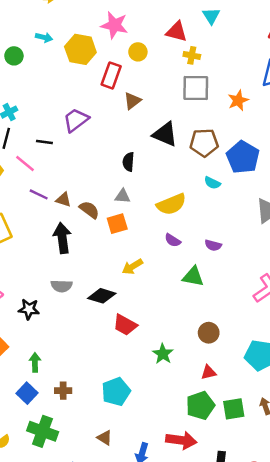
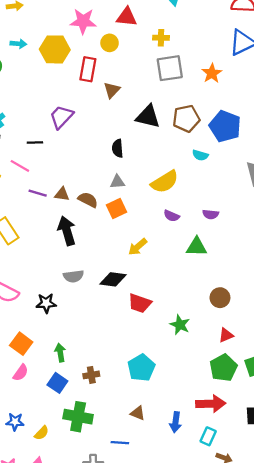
red triangle: (176, 32) -> (127, 17), moved

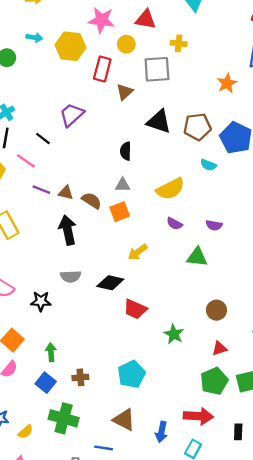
gray square: (170, 68) -> (157, 69), moved
black line: (35, 143) -> (43, 139), turned 35
brown triangle: (138, 413) -> (124, 420), size x1.5

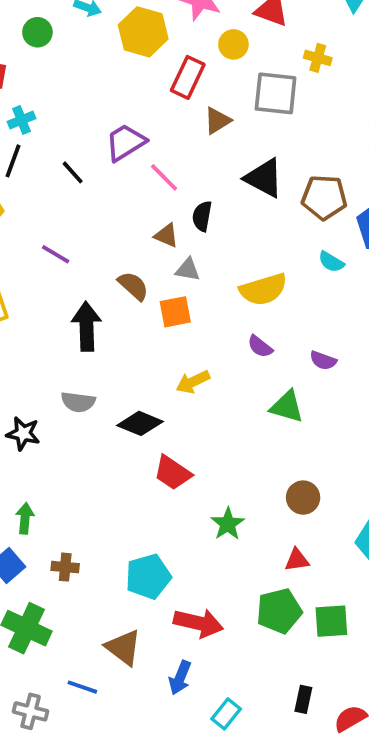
pink line: (26, 161) -> (164, 177), moved
brown triangle: (66, 193) -> (166, 235), moved
red arrow: (198, 416) -> (198, 623), moved

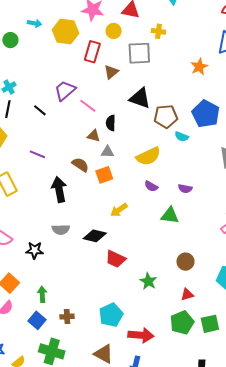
brown pentagon: (324, 197) -> (166, 116), moved

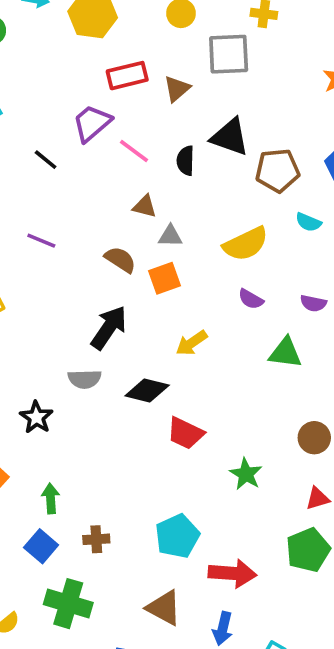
red rectangle: (92, 52) -> (127, 76), moved, turned 60
black semicircle: (111, 123) -> (185, 161), moved
cyan semicircle: (182, 137) -> (308, 222), moved
black arrow: (59, 189) -> (109, 328), moved, turned 45
black star: (35, 250) -> (36, 417), turned 30

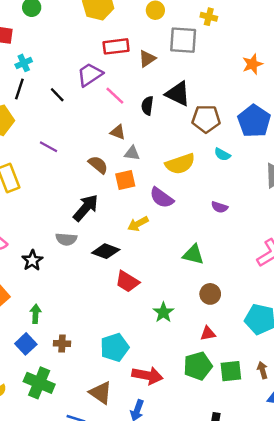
purple semicircle: (251, 299) -> (162, 198), moved, size x1.5
green triangle: (285, 353) -> (193, 255), moved

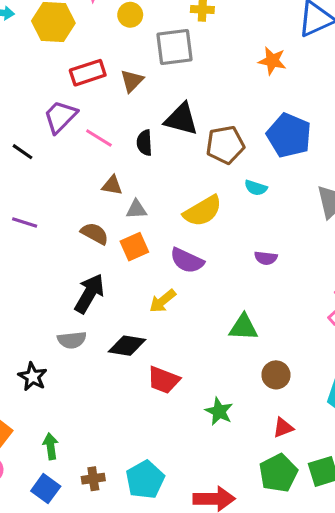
orange star: (252, 64) -> (272, 61), turned -30
cyan pentagon: (115, 347) -> (145, 480), moved

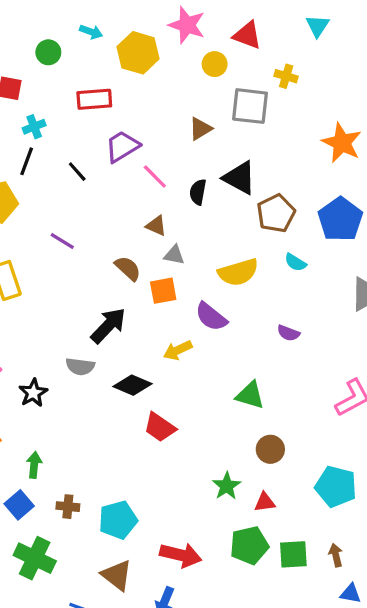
orange star: (272, 61) -> (342, 143), size x1.4
red rectangle: (88, 73) -> (94, 99), moved
brown pentagon: (225, 145) -> (276, 213), turned -30
green star: (219, 411) -> (227, 486), moved

